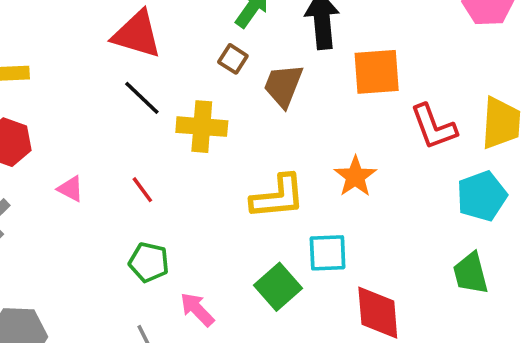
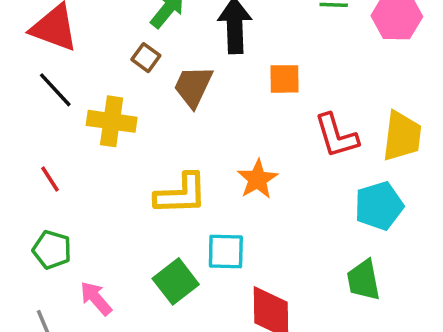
orange square: (377, 72) -> (285, 79), size x0.7

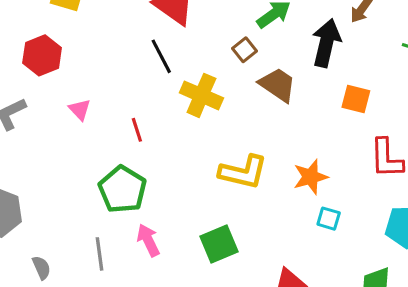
brown trapezoid: (193, 86) -> (278, 85), turned 84
green pentagon: (52, 250) -> (122, 189), size x1.4
cyan square: (226, 252) -> (329, 219), moved, size x0.7

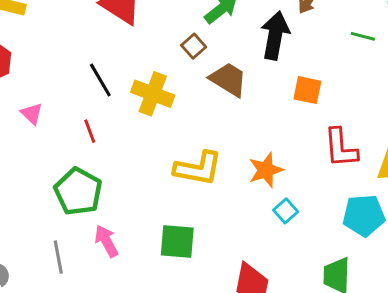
black line: (161, 56) -> (100, 80), moved
cyan square: (329, 219) -> (286, 211), turned 35
green square: (219, 244) -> (177, 242), turned 30

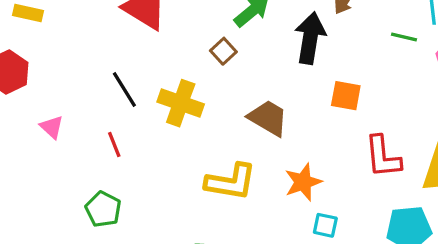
brown trapezoid: (228, 79) -> (268, 118), moved
green pentagon: (78, 192) -> (103, 209), size x0.7
cyan square: (286, 211) -> (325, 225), turned -35

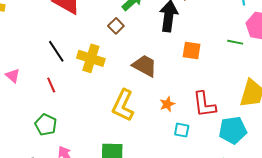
green line: (404, 37) -> (235, 42), moved
red L-shape: (383, 157) -> (204, 104), moved
yellow L-shape: (231, 182) -> (123, 105), turned 108
orange star: (303, 182) -> (167, 104), size x0.7

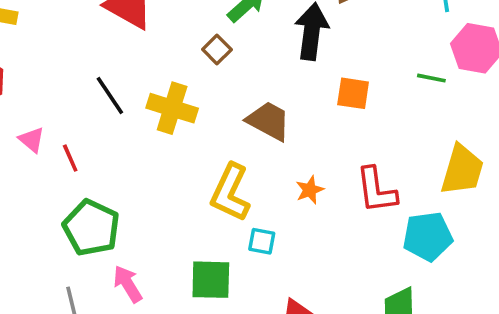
red line: (51, 85) -> (70, 158), moved
green pentagon: (46, 125) -> (91, 228), size x1.4
cyan square: (182, 130) -> (262, 241), moved

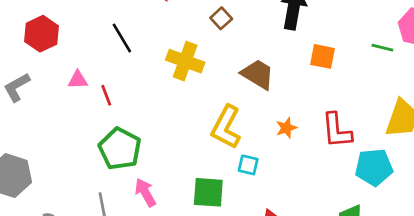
black line: (110, 96) -> (122, 38), moved
pink triangle: (32, 140) -> (78, 80), turned -45

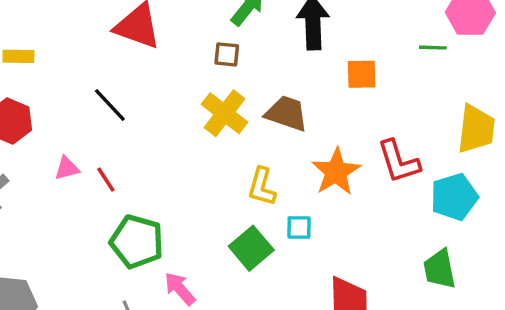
brown square: (221, 18) -> (227, 54), turned -30
yellow cross: (185, 61) -> (225, 113), moved, turned 30
yellow L-shape: (226, 127) -> (262, 187), size x0.7
orange star: (286, 128) -> (336, 172), size x1.8
green square: (208, 192) -> (251, 248), moved, turned -32

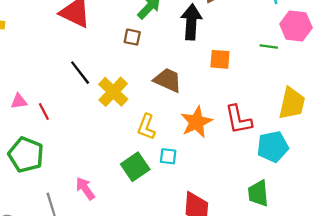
black line: (110, 105) -> (80, 73), moved
yellow cross: (225, 113) -> (113, 92), moved
green pentagon: (137, 242) -> (26, 155), moved

